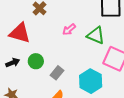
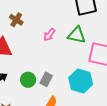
green circle: (36, 61) -> (28, 80), moved

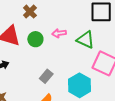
pink arrow: (49, 35) -> (59, 33), turned 32
green circle: (28, 80) -> (35, 39), moved

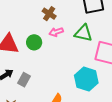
brown cross: (30, 12) -> (49, 14), moved
gray rectangle: (46, 76) -> (24, 80), moved

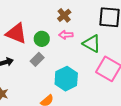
cyan hexagon: (86, 79) -> (66, 79), moved
gray rectangle: (24, 80) -> (37, 59), moved

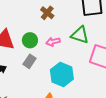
pink arrow: (66, 35) -> (53, 42), moved

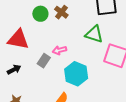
green circle: (30, 40) -> (40, 14), moved
pink arrow: (53, 42) -> (59, 50), moved

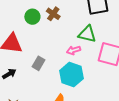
pink arrow: (59, 50) -> (73, 50), moved

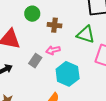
brown cross: (53, 14) -> (54, 25), moved, turned -32
pink arrow: (73, 50) -> (53, 50), moved

